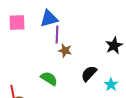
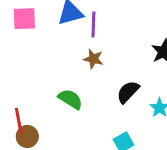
purple line: (57, 35) -> (93, 24), moved

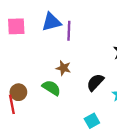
brown star: (93, 59) -> (63, 68), moved
brown circle: (27, 136) -> (18, 92), moved

